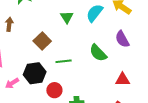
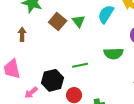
brown square: (42, 41) -> (58, 22), moved
green semicircle: (98, 53) -> (113, 53), turned -42

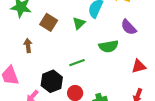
green triangle: (79, 21) -> (79, 23), moved, turned 32
brown arrow: (22, 34) -> (28, 46), moved

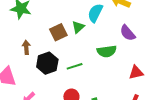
brown square: (49, 22) -> (58, 32), moved, turned 30
black hexagon: (52, 81) -> (47, 63), moved

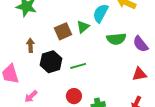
purple semicircle: (128, 33) -> (140, 44), moved
green semicircle: (107, 51) -> (116, 39), moved

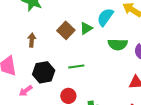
brown square: (63, 31) -> (66, 30), turned -30
black hexagon: (51, 62) -> (44, 72), moved

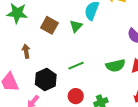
brown square: (66, 30) -> (49, 25), moved
green semicircle: (118, 44) -> (115, 66), moved

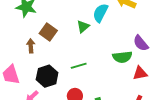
brown square: (49, 25) -> (48, 32), moved
green semicircle: (115, 66) -> (122, 57), moved

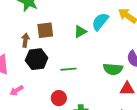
brown square: (48, 32) -> (45, 30), turned 36
black hexagon: (47, 76) -> (37, 59), moved

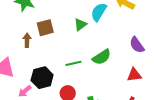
black hexagon: (37, 59) -> (42, 78), moved
green semicircle: (113, 69) -> (102, 57), moved, turned -30

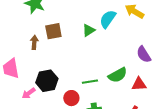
green semicircle: (102, 57) -> (118, 75), moved
green line: (73, 63) -> (90, 82), moved

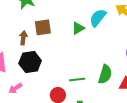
green semicircle: (118, 75) -> (105, 74), turned -48
black hexagon: (47, 81) -> (30, 62), moved

